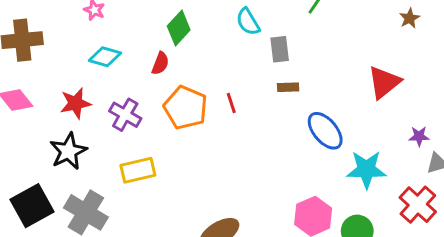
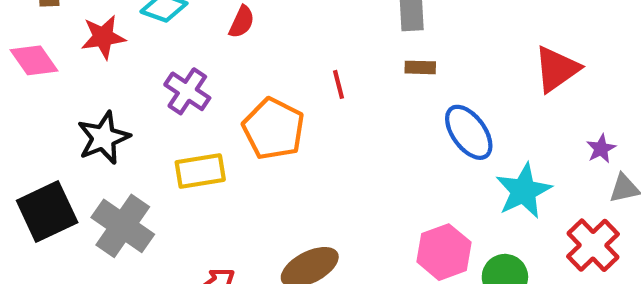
red star: (75, 103) -> (103, 37), moved
orange pentagon: (186, 108) -> (274, 129), moved
purple star: (419, 136) -> (601, 149), turned -30
cyan star: (366, 170) -> (524, 191), turned -30

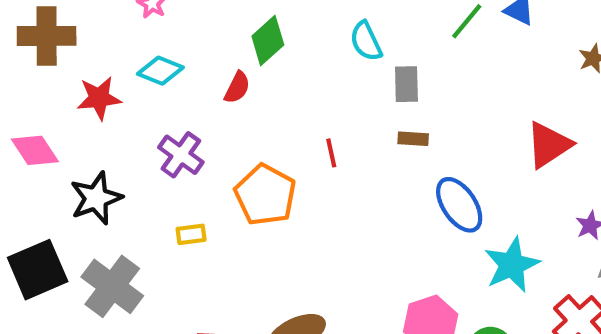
pink diamond: (34, 60) -> (35, 150), moved
yellow rectangle: (200, 171) -> (191, 234), size x0.6

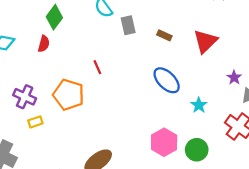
brown rectangle: (413, 139) -> (164, 35), moved, turned 32
purple cross: (181, 155) -> (25, 97), moved
cyan star: (512, 265) -> (199, 105), size x0.6

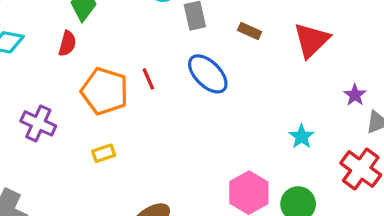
blue ellipse: (167, 80) -> (208, 74), moved
orange pentagon: (69, 95) -> (105, 91), moved
yellow rectangle: (35, 122) -> (104, 153), moved

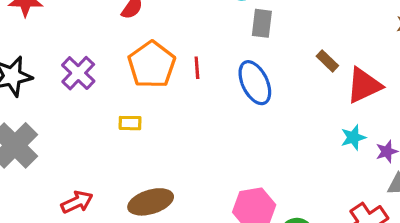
brown rectangle: (250, 31) -> (327, 61), moved
cyan star: (301, 137) -> (353, 137), moved

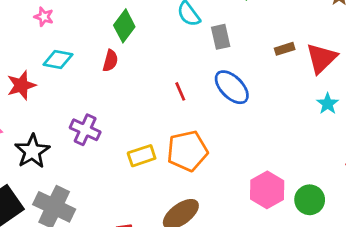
brown rectangle: (327, 61) -> (285, 49), turned -42
orange pentagon: (152, 65) -> (187, 151), moved, turned -30
yellow rectangle: (130, 123) -> (142, 156), size x1.4

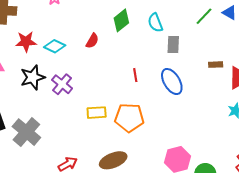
green diamond: (124, 26) -> (121, 20), moved
cyan diamond: (58, 60) -> (55, 46), moved
black star: (32, 151) -> (33, 77), moved

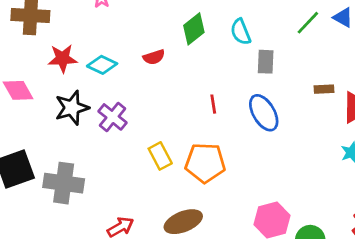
red semicircle: (92, 41) -> (154, 57), turned 42
yellow rectangle: (97, 113) -> (160, 156), turned 66
gray cross: (26, 132) -> (64, 183), turned -32

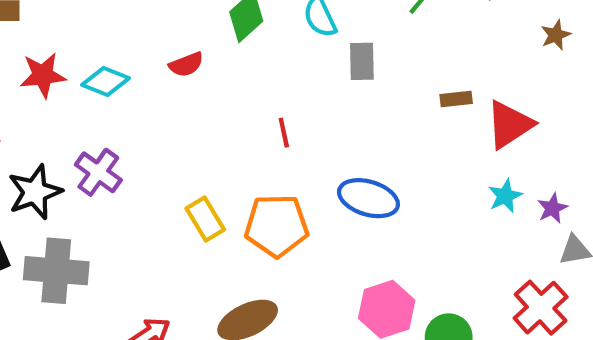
black star: (72, 108) -> (35, 192), moved
blue ellipse: (264, 113) -> (368, 198), moved, turned -39
purple cross: (113, 117) -> (98, 172), moved

